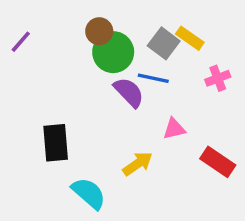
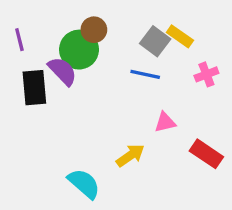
purple line: (21, 42) -> (19, 40), turned -55
green circle: (113, 52) -> (79, 50), moved
purple semicircle: (129, 92) -> (62, 71), moved
black rectangle: (56, 143) -> (34, 88), moved

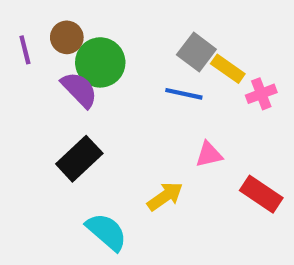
brown circle: (94, 30) -> (67, 37), moved
yellow rectangle: (180, 36) -> (228, 69), moved
black rectangle: (34, 88) -> (79, 159), moved, turned 52

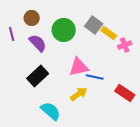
purple line: (25, 50) -> (12, 34), moved
green circle: (100, 62) -> (64, 30), moved
blue line: (184, 94) -> (95, 77), moved
pink triangle: (209, 154) -> (79, 67), moved, size x1.5

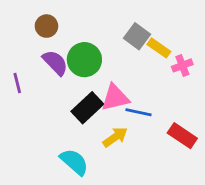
green circle: (64, 30) -> (84, 60), moved
purple line: (12, 34) -> (17, 83), moved
black rectangle: (38, 76) -> (87, 108), moved

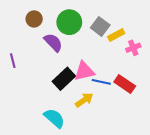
yellow rectangle: (159, 48) -> (116, 35), turned -63
green circle: (84, 60) -> (69, 22), moved
purple semicircle: (55, 63) -> (53, 42), moved
red rectangle: (182, 136) -> (125, 84), moved

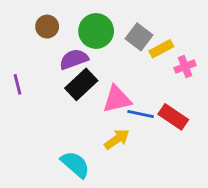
purple semicircle: (53, 42) -> (74, 59), turned -66
black rectangle: (64, 79) -> (81, 84), moved

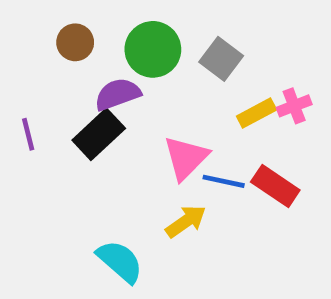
yellow rectangle: (161, 49) -> (257, 113), moved
black rectangle: (81, 84) -> (99, 134), moved
pink triangle: (117, 99) -> (186, 158), turned -32

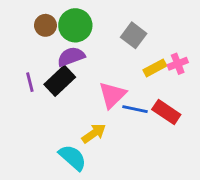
green circle: (153, 49) -> (75, 25), moved
purple line: (28, 134) -> (30, 82), moved
yellow arrow: (186, 221) -> (94, 133), moved

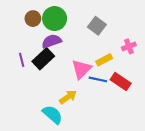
yellow rectangle: (155, 68) -> (104, 60), moved

